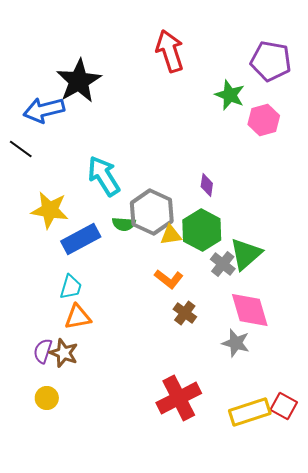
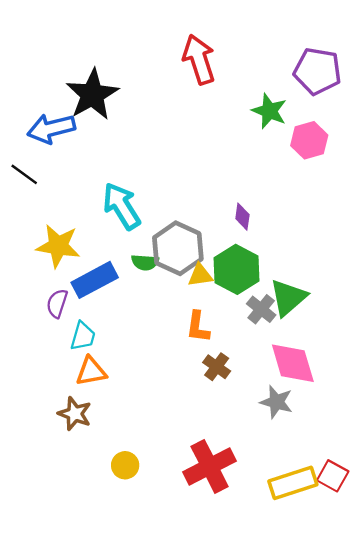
orange L-shape: (169, 279) -> (198, 327), turned 60
purple semicircle: (43, 351) -> (57, 303), moved
yellow circle: (47, 398) -> (125, 465), moved

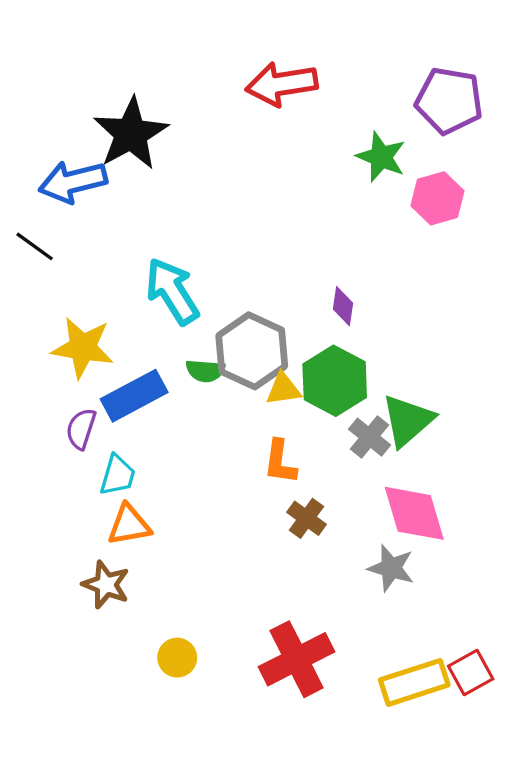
red arrow: (199, 59) -> (282, 84), turned -81
red square: (333, 476) -> (471, 672), turned 32

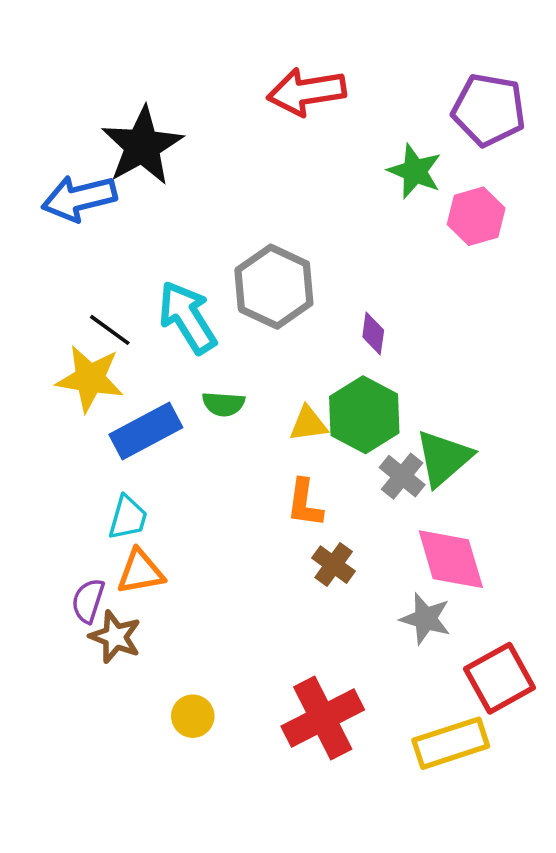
black line: (35, 246) -> (110, 330), moved
gray hexagon: (252, 351) -> (274, 287), moved
purple semicircle: (81, 429) -> (88, 601), moved
red square: (471, 672) -> (500, 678), moved, size x1.4

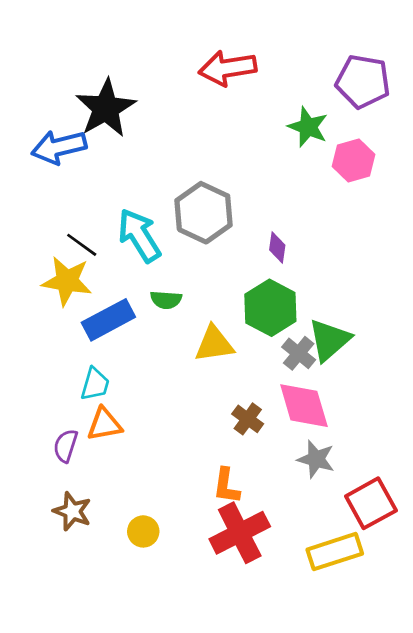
yellow triangle: (308, 424) -> (214, 344), moved, size x1.4
orange L-shape: (305, 503) -> (226, 486), moved
pink diamond: (451, 559) -> (304, 406), moved
brown star: (115, 637) -> (72, 511), moved

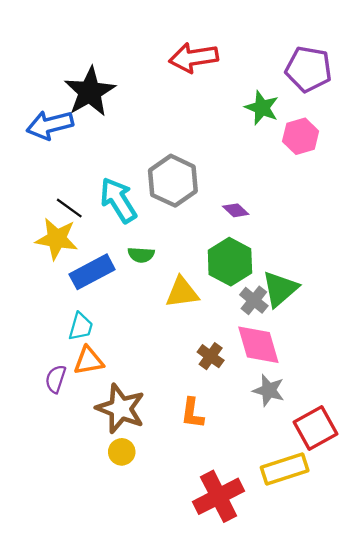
purple diamond: (277, 248) -> (236, 210), turned -55
brown star: (72, 511) -> (121, 409), moved, size x1.5
red cross: (240, 533) -> (219, 496), moved

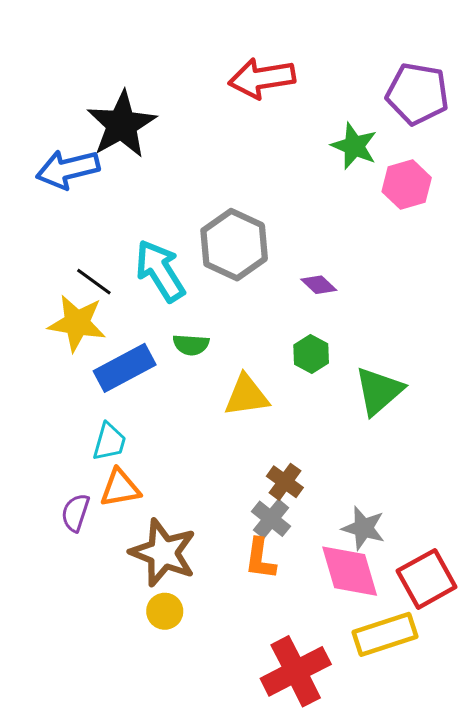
green hexagon: (230, 262) -> (311, 354), size x0.6
gray cross: (254, 300) -> (271, 519), moved
pink diamond: (258, 345) -> (350, 571), moved

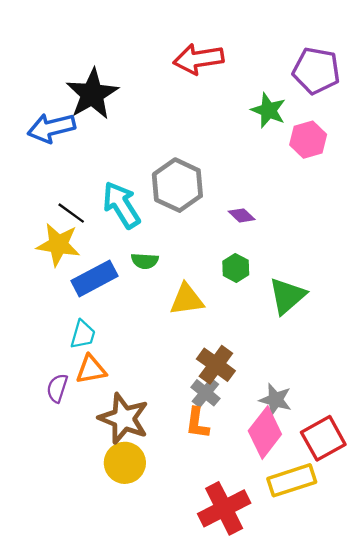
brown cross: (285, 482) -> (216, 365), size x1.4
pink diamond: (350, 571) -> (265, 432), turned 54
yellow circle: (165, 611) -> (125, 463), size x1.5

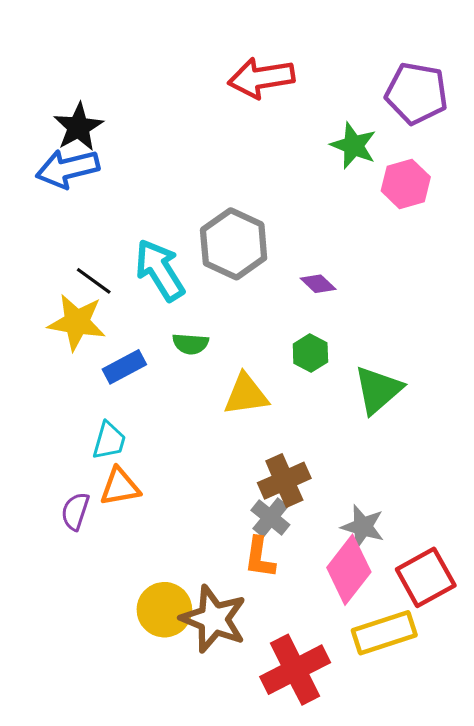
black star: (92, 94) -> (78, 127), moved, size x0.7
blue rectangle: (95, 278) -> (124, 367), size x0.7
brown cross: (216, 365) -> (284, 481), turned 30
brown star: (124, 418) -> (214, 619), moved

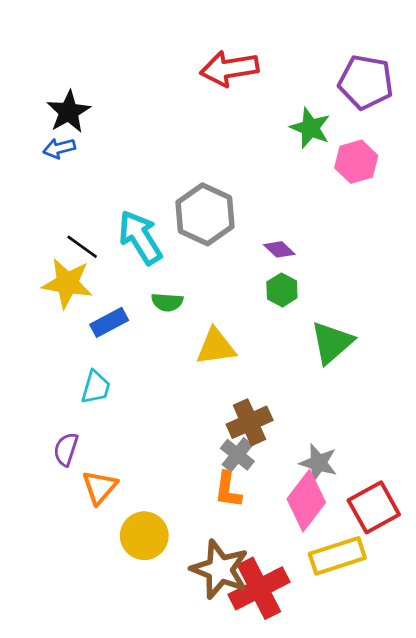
blue arrow: (68, 169) -> (59, 148), size x0.6
green hexagon: (310, 353) -> (282, 290), moved
orange triangle: (120, 487) -> (100, 487), moved, turned -39
brown star: (214, 619) -> (220, 569), moved

